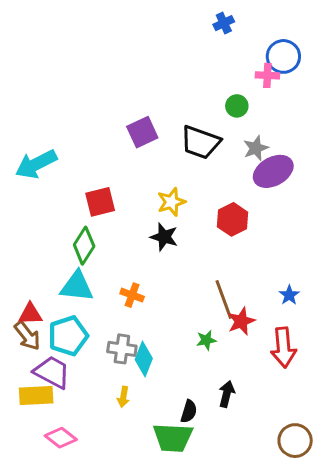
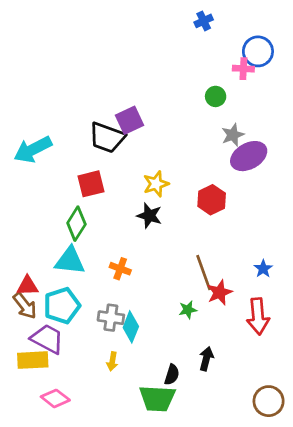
black trapezoid: (200, 142) -> (107, 138), moved

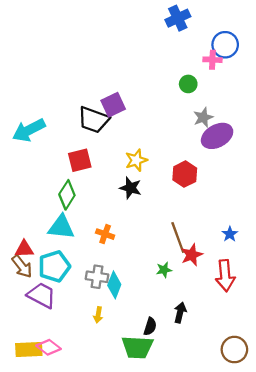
blue cross: (204, 21) -> (178, 18), size x1.5
yellow rectangle: (33, 360) -> (29, 350), moved

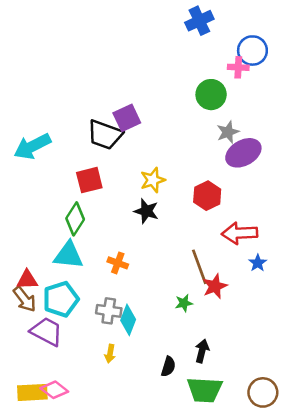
green circle: (188, 84) -> (211, 95), size x1.5
red arrow: (225, 276) -> (240, 233), moved, turned 92
green trapezoid: (137, 347) -> (205, 390), moved

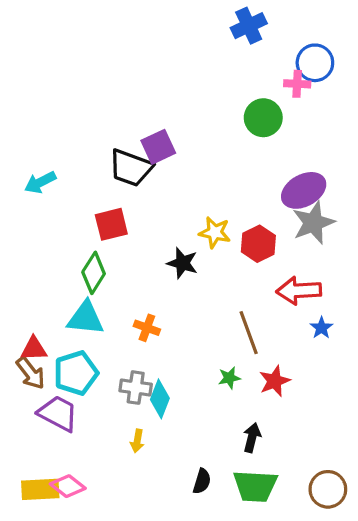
gray star: (228, 132) -> (313, 223), moved, size x1.5
cyan arrow: (32, 146) -> (40, 182), size x0.7
yellow star: (153, 180) -> (215, 232), moved, turned 30
red star: (215, 286) -> (275, 381), moved
black semicircle: (168, 367) -> (202, 481), moved

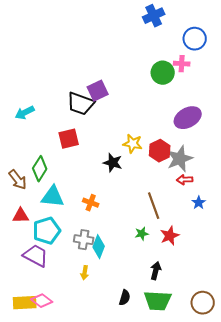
pink cross: (297, 84) -> (182, 64), moved
gray star: (313, 223) -> (180, 159), moved
green diamond: (94, 273) -> (40, 169), moved
red arrow: (299, 291) -> (185, 180), size x0.6
brown arrow: (31, 373) -> (18, 180), moved

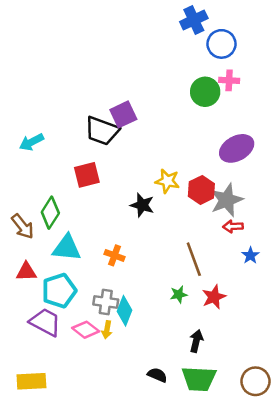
blue circle: (195, 39) -> (221, 44), moved
yellow arrow: (85, 273) -> (107, 330), moved
black semicircle: (125, 298) -> (157, 375), turned -84
pink diamond: (42, 301) -> (86, 330), moved

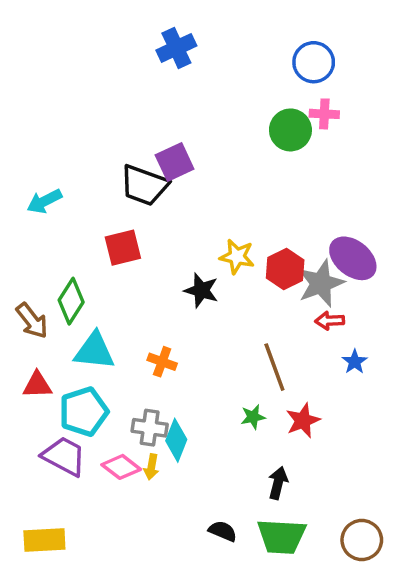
blue cross: (194, 20) -> (176, 48), moved
purple ellipse: (237, 148) -> (353, 258), moved, turned 68

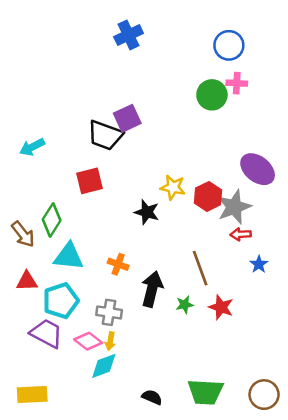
purple ellipse: (353, 258) -> (258, 169), moved
red star: (303, 421) -> (221, 307), turned -30
cyan diamond: (176, 440) -> (104, 366), moved, turned 48
black arrow: (278, 483) -> (152, 289), moved, size x1.5
black semicircle: (223, 531) -> (152, 397), moved

